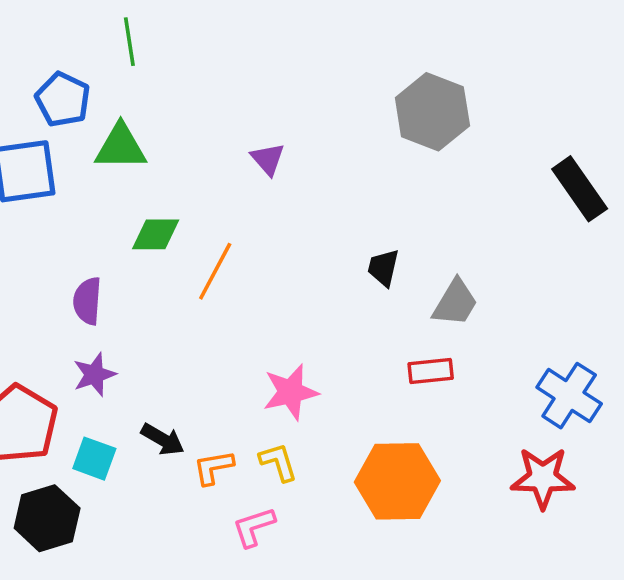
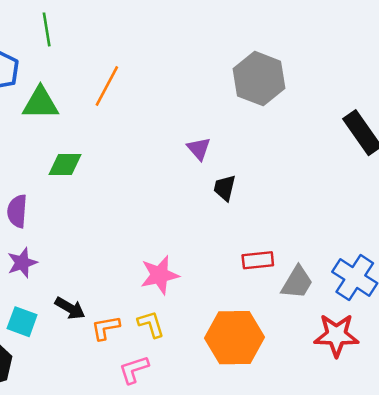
purple triangle: (268, 159) -> (199, 149), moved
orange line: (215, 271) -> (107, 86), moved
gray trapezoid: (455, 303) -> (297, 282), moved

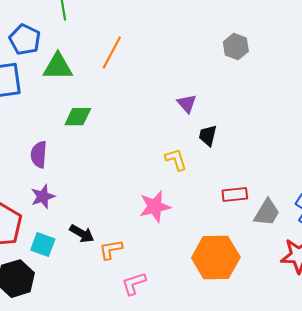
gray hexagon: (259, 79) -> (236, 47), size x0.6
yellow L-shape: (151, 324) -> (176, 160), moved

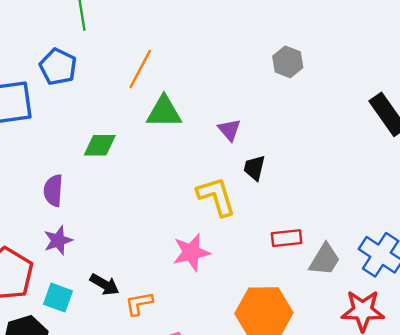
blue pentagon: (25, 40) -> (58, 67), moved
green triangle: (58, 67) -> (164, 112), moved
yellow L-shape: (176, 160) -> (216, 196), size x1.5

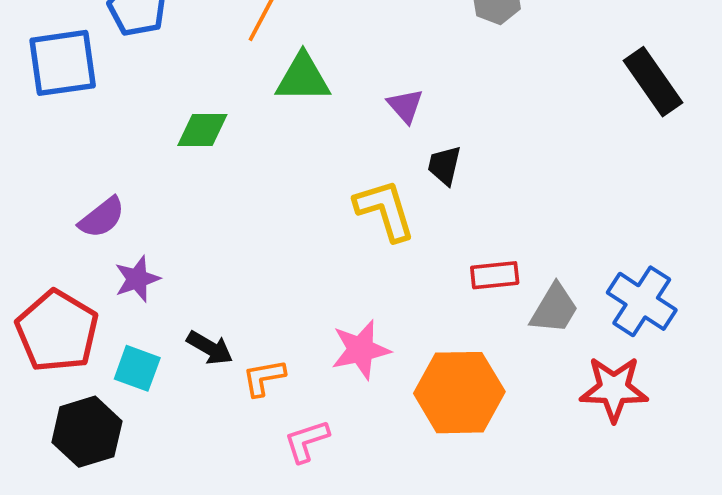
purple semicircle: (53, 190) -> (102, 218), moved, turned -132
pink star: (191, 252) -> (361, 350), moved

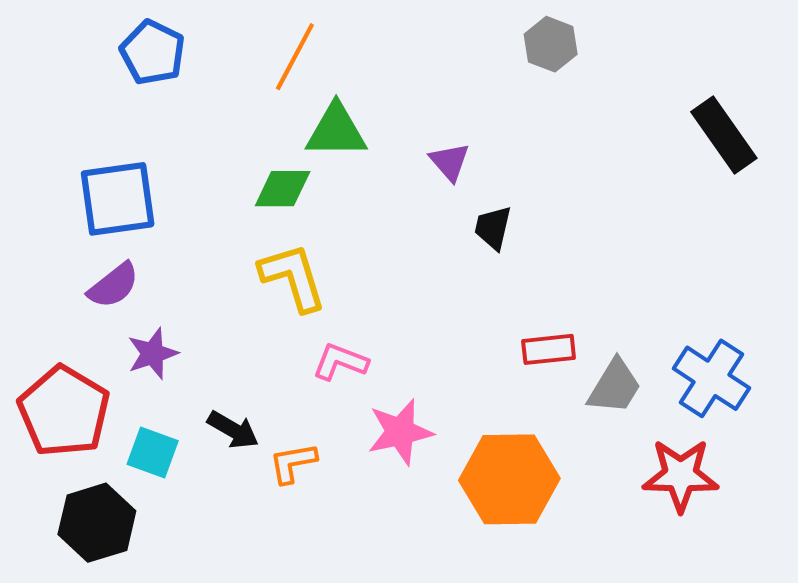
blue square: (63, 63) -> (118, 199), moved
green diamond: (202, 130) -> (283, 189), moved
yellow L-shape: (385, 210) -> (293, 277), moved
pink L-shape: (307, 441) -> (340, 362), moved, turned 39

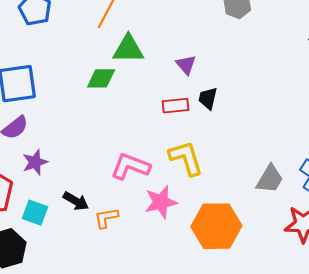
yellow L-shape: (293, 277) -> (186, 158), moved
red rectangle: (549, 349) -> (175, 106), moved
pink L-shape: (340, 362) -> (130, 166), size x1.4

